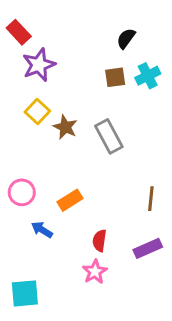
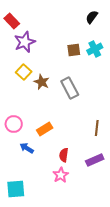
black semicircle: (126, 38) -> (92, 17), moved

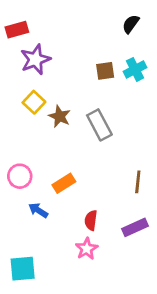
red rectangle: (12, 21) -> (17, 30), turned -63

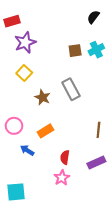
brown star: (60, 116) -> (42, 97), moved

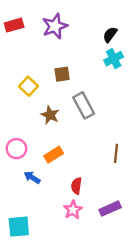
black semicircle: (93, 17) -> (110, 35), moved
purple star: (25, 42) -> (55, 26), moved
brown square: (75, 51) -> (62, 74), moved
purple rectangle: (96, 162) -> (110, 209), moved

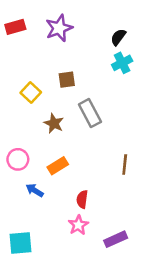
purple rectangle: (110, 209) -> (116, 239), moved

